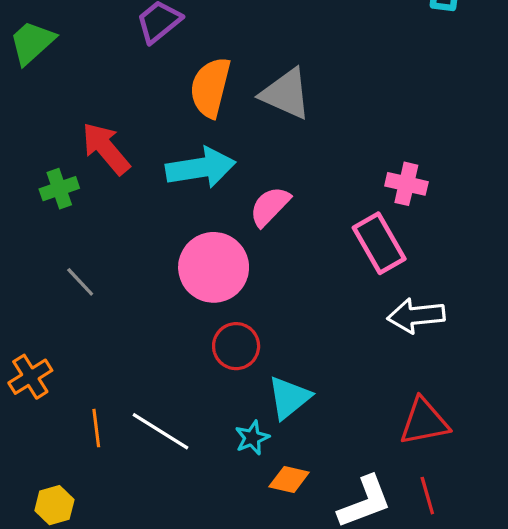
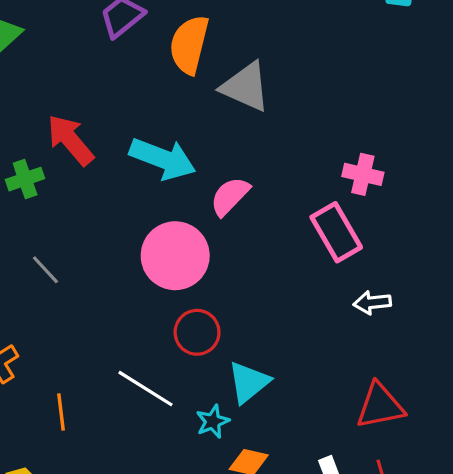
orange semicircle: (210, 87) -> (189, 45), moved
cyan arrow: (201, 168) -> (163, 159), turned 30
white arrow: (416, 316) -> (372, 303), size x0.7
white line: (161, 431) -> (145, 389), moved

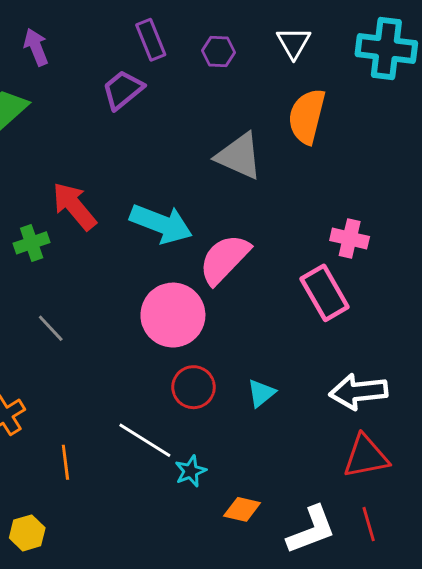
orange semicircle: (189, 45) -> (307, 116), moved
pink semicircle: (230, 196) -> (224, 259), size x1.4
white arrow: (372, 303) -> (358, 392), moved, size x1.6
cyan triangle: (249, 382) -> (261, 393), moved, size x0.7
cyan star: (213, 421) -> (191, 471), moved

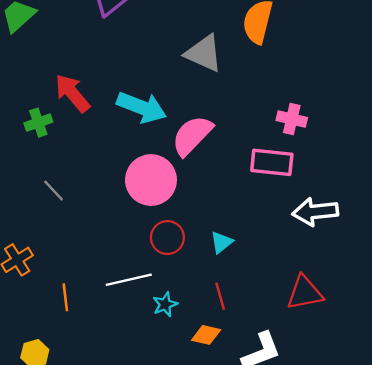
pink rectangle: (325, 293) -> (272, 162), turned -54
white arrow: (358, 392) -> (315, 212), moved
white line: (145, 440) -> (129, 280), turned -45
red line: (369, 524) -> (220, 296), moved

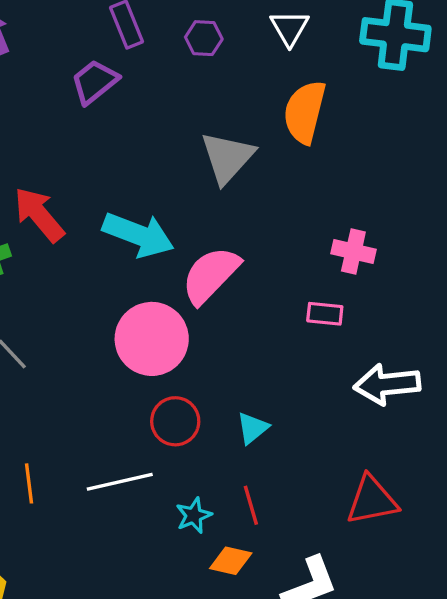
gray triangle: (204, 53) -> (227, 157), turned 48
pink rectangle: (272, 162) -> (325, 314), size x0.6
orange line: (65, 297) -> (29, 483), moved
cyan star: (165, 304) -> (194, 515), moved

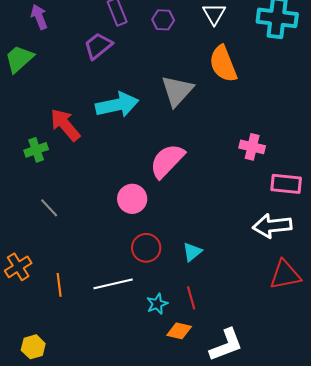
orange semicircle: (305, 112) -> (223, 64), turned -36
cyan arrow: (138, 235) -> (117, 105), moved, turned -33
pink rectangle: (325, 314) -> (286, 184), moved, size x1.4
pink circle: (152, 339) -> (132, 199), size x0.7
red triangle: (372, 500) -> (285, 275), moved

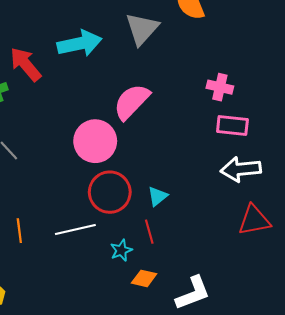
pink rectangle: (286, 184) -> (232, 126), moved
pink circle: (132, 199) -> (95, 141), size x1.4
red circle: (146, 248) -> (110, 192), size x1.4
red line: (191, 298) -> (149, 232), moved

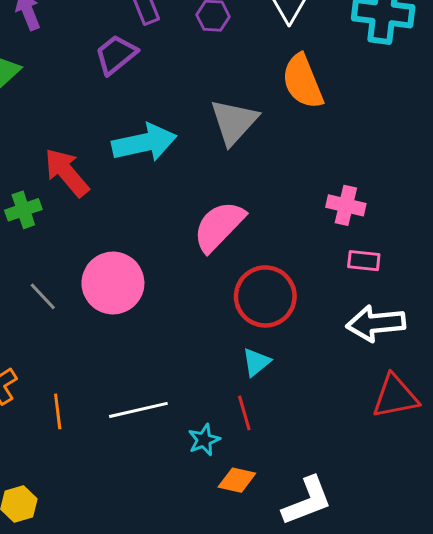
pink rectangle: (232, 126) -> (364, 261), size x0.7
pink circle: (95, 141) -> (113, 283), moved
red circle: (110, 192) -> (265, 296), moved

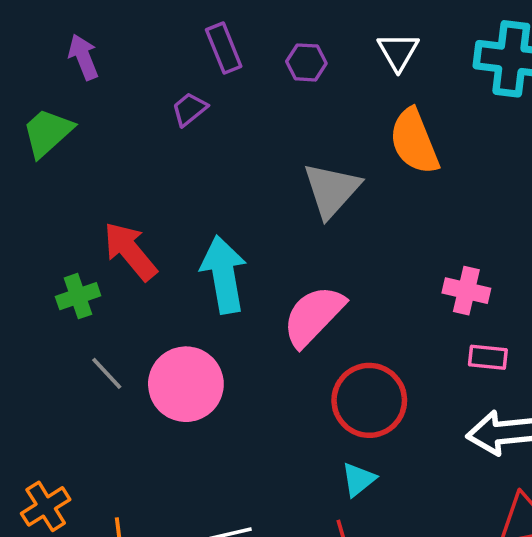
purple trapezoid: (116, 55) -> (189, 109), size x0.7
cyan arrow: (144, 143) -> (224, 275), moved, turned -88
gray line: (43, 296) -> (107, 373), moved

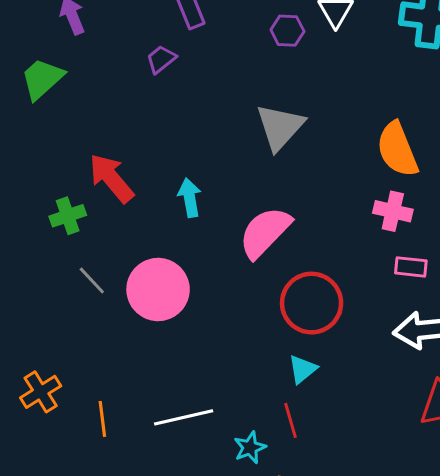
purple hexagon: (306, 62) -> (287, 31), moved
orange semicircle: (414, 141) -> (397, 150), moved
cyan arrow: (224, 275) -> (190, 198), size x0.6

